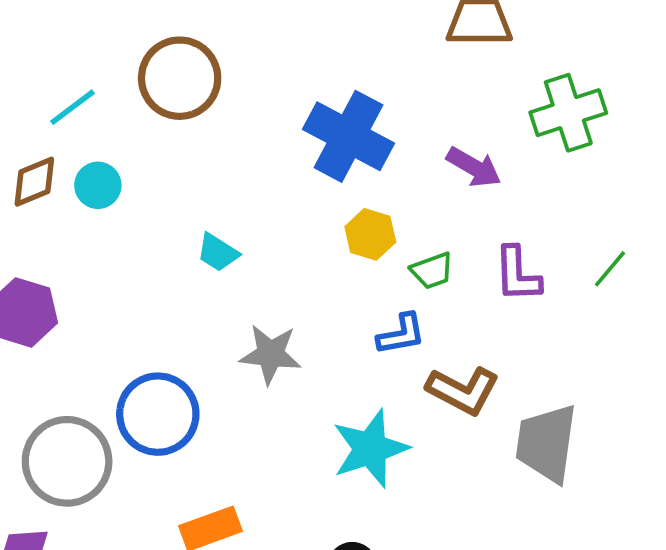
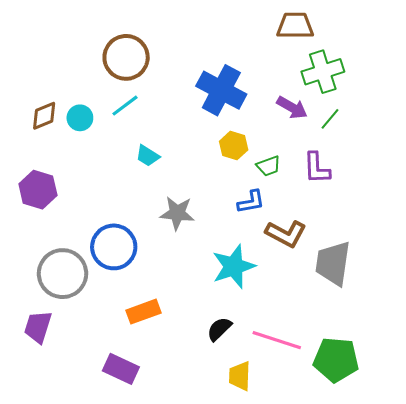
cyan line: (72, 107) -> (125, 106), moved
green cross: (568, 113) -> (323, 72), moved
green line: (610, 269) -> (330, 119), moved

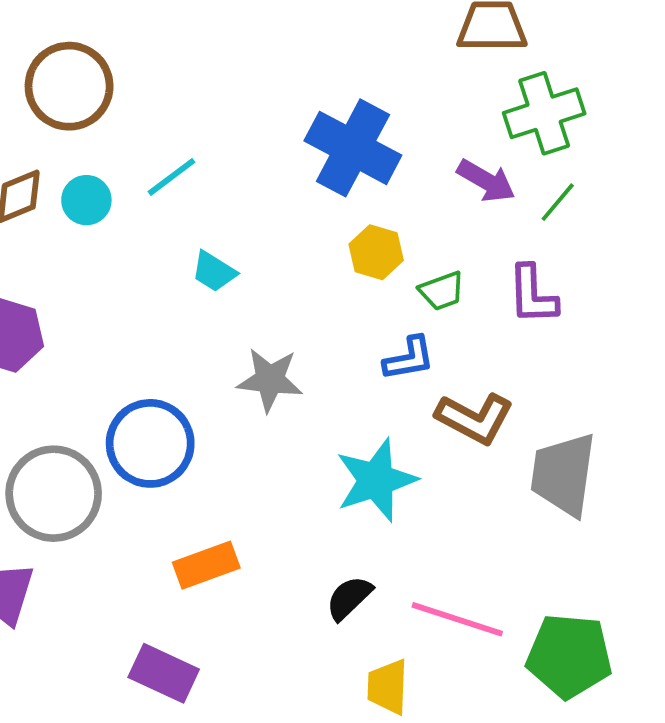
brown circle: (126, 57) -> (69, 86), moved

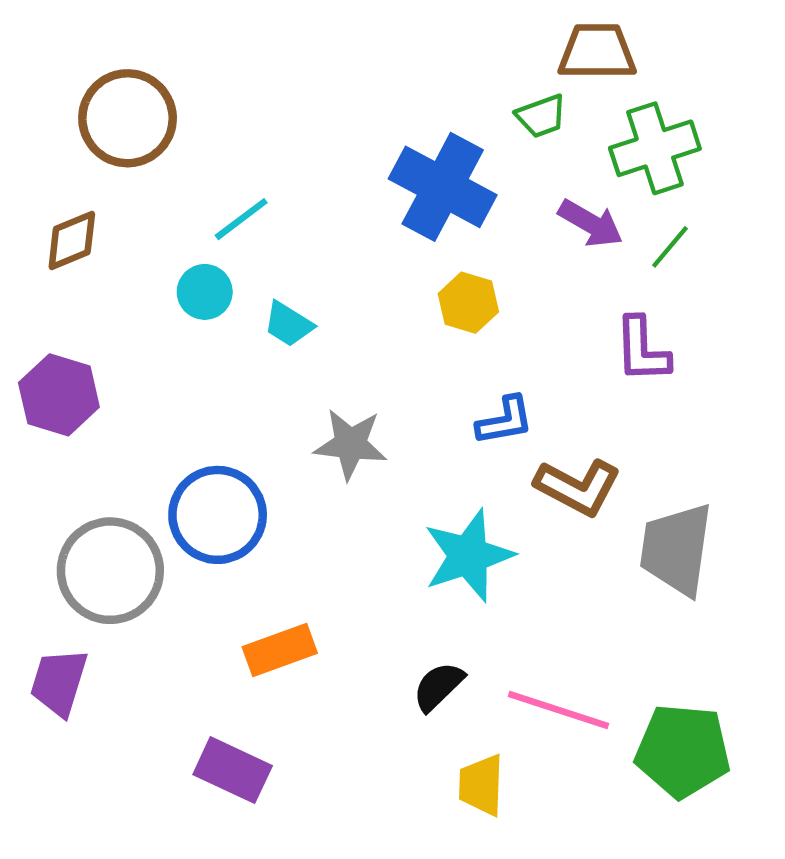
cyan circle: (86, 200) -> (205, 292), moved
green trapezoid: (442, 291) -> (541, 116), moved

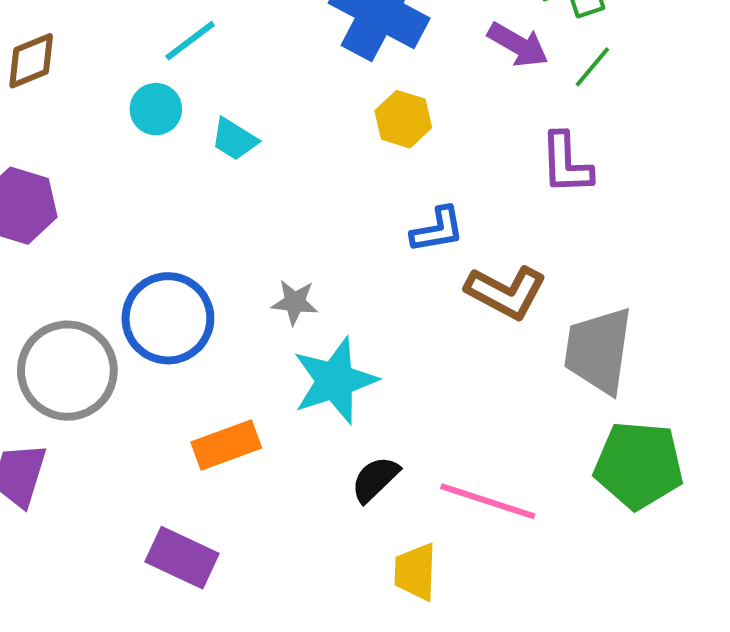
gray star: (350, 444) -> (295, 302), moved, size x0.7
cyan star: (468, 556) -> (335, 381), moved
green pentagon: (683, 751) -> (639, 465), moved

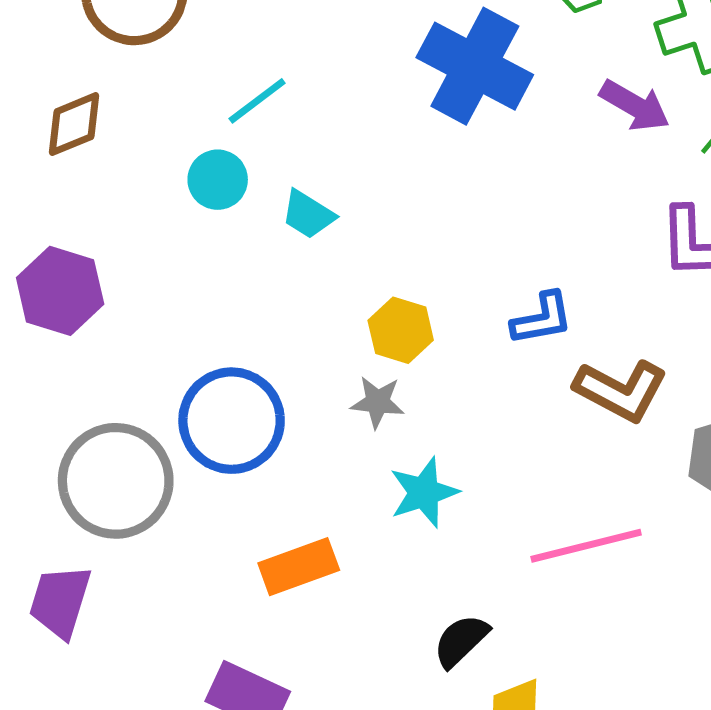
yellow hexagon: (403, 119) -> (401, 330), moved
cyan star: (335, 381) -> (424, 492), size x0.7
black semicircle: (375, 479) -> (461, 641), moved
pink line: (488, 501) -> (586, 546), moved, turned -32

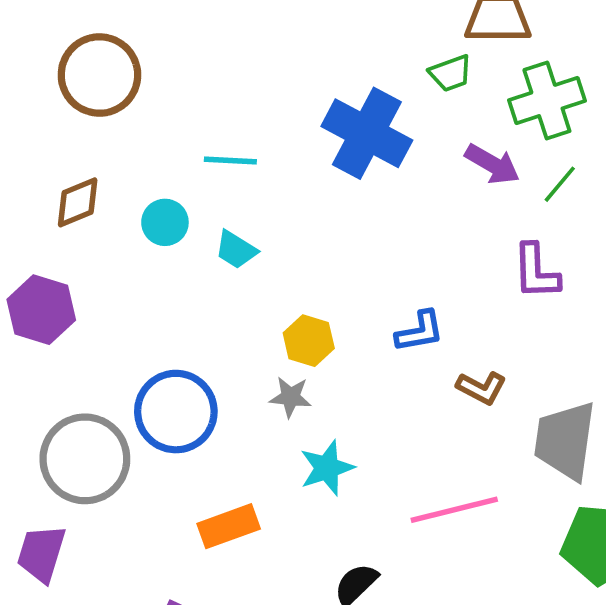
cyan line: (257, 101) -> (230, 161), moved, turned 40
brown diamond: (74, 124) -> (78, 202), moved
brown L-shape: (621, 390) -> (481, 388), size x0.7

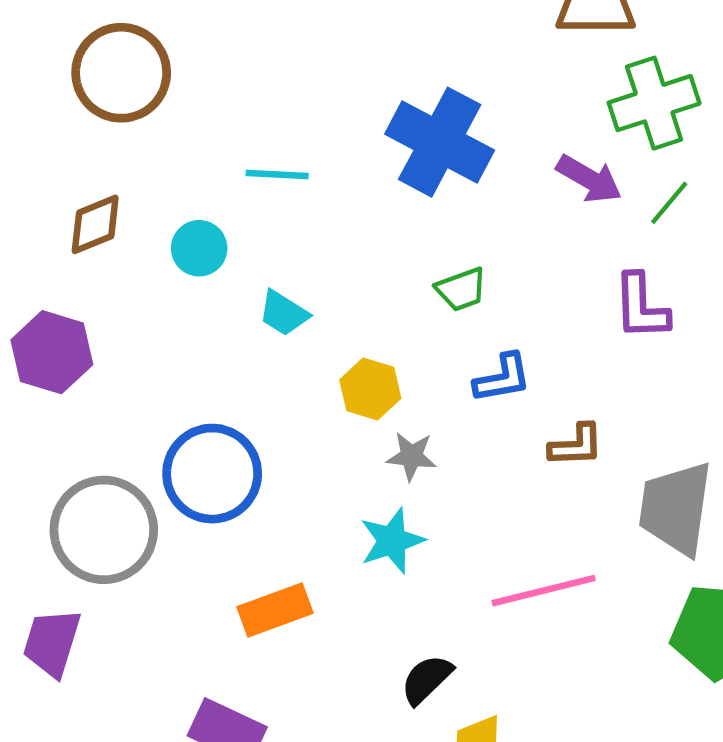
green trapezoid: (451, 73) -> (461, 289), moved
cyan trapezoid: (236, 250) -> (284, 313), moved
brown L-shape: (481, 388) -> (576, 445), turned -30
gray star: (290, 397) -> (411, 456), moved

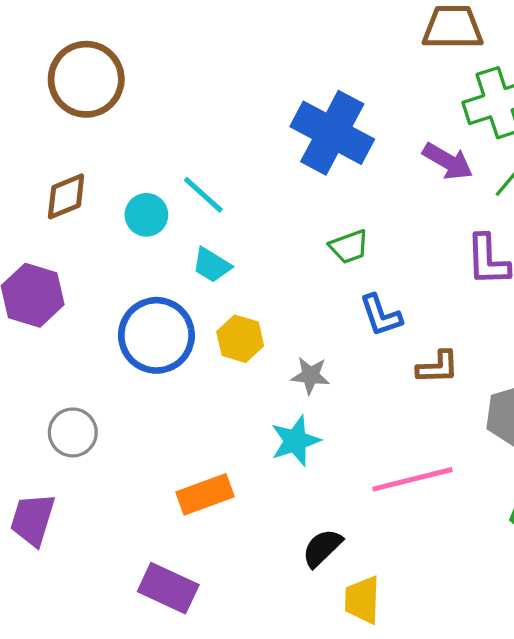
cyan line: (277, 175) -> (203, 195), moved, turned 39
blue L-shape: (502, 378) -> (381, 315), turned 81
yellow hexagon: (370, 389) -> (240, 339), moved
blue circle: (212, 474) -> (156, 335), moved
gray circle: (104, 530) -> (73, 432), size x0.6

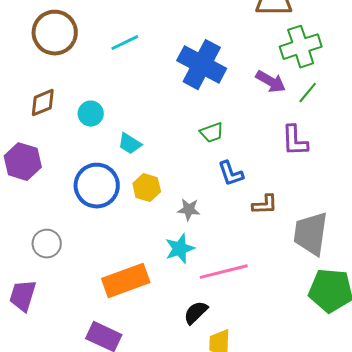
cyan line: (203, 195) -> (125, 43), moved, turned -68
pink line: (413, 479) -> (224, 272), moved
orange rectangle: (205, 494) -> (126, 281), size x1.4

